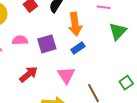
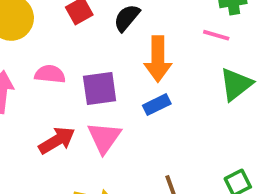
pink triangle: (66, 75) -> (104, 138), moved

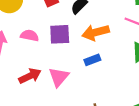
orange arrow: (158, 59) -> (96, 32), turned 70
purple square: (100, 88) -> (60, 34), moved

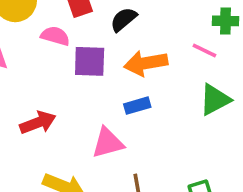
pink semicircle: (30, 36) -> (55, 36), moved
pink triangle: (59, 77) -> (108, 143), moved, turned 30

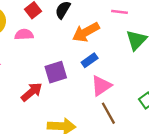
purple square: (90, 61) -> (56, 72), moved
pink triangle: (108, 143) -> (101, 86), moved

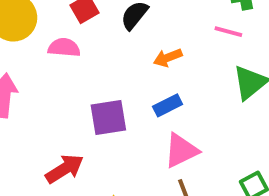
orange arrow: (86, 32) -> (168, 58), size x0.6
red arrow: (32, 92) -> (65, 169), moved

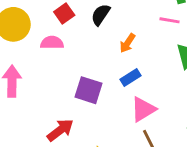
orange arrow: (168, 58) -> (127, 43), turned -30
purple square: (108, 117) -> (88, 90), turned 32

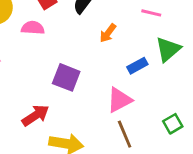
blue rectangle: (130, 78) -> (137, 66), moved

